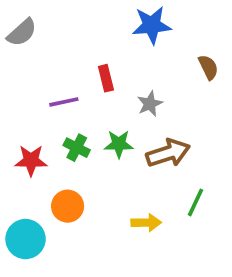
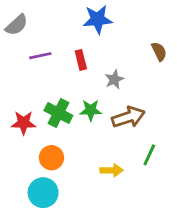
blue star: (152, 25) -> (98, 19), moved
purple line: (64, 102) -> (40, 56), moved
green cross: (77, 148) -> (58, 113), size x1.4
cyan circle: (26, 239) -> (43, 193), moved

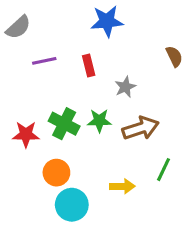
cyan circle: (43, 193) -> (72, 205), moved

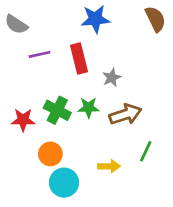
gray semicircle: (18, 27) -> (16, 24), turned 75
brown semicircle: (174, 56) -> (155, 19), moved, size x1.4
red rectangle: (89, 66) -> (79, 59), size x1.5

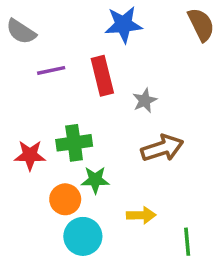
green star: (89, 108) -> (95, 180), moved
green cross: (57, 110) -> (74, 143), turned -35
green line: (146, 151) -> (187, 242), moved, turned -30

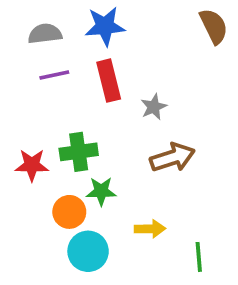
blue star: (123, 25) -> (105, 26), moved
gray semicircle: (21, 32) -> (45, 34), moved, turned 140

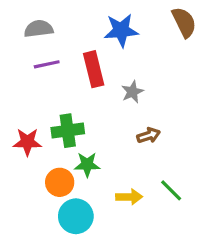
blue star: (105, 26) -> (121, 30), moved
brown arrow: (172, 158) -> (149, 135), size x0.6
green line: (199, 257) -> (171, 190), moved, turned -40

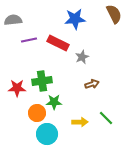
gray semicircle: (39, 29) -> (13, 20), moved
red rectangle: (94, 69) -> (58, 43), turned -50

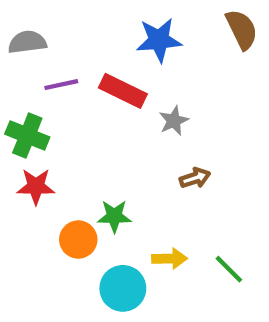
green cross: (42, 81) -> (27, 136), moved, turned 30
green line: (106, 118) -> (229, 269), moved
cyan circle: (47, 134) -> (123, 288), moved

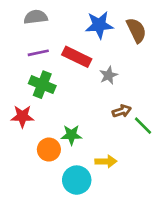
brown semicircle: (242, 29) -> (136, 30), moved
gray semicircle: (27, 42) -> (36, 17), moved
green cross: (27, 136) -> (42, 85), moved
green line: (229, 269) -> (143, 126), moved

